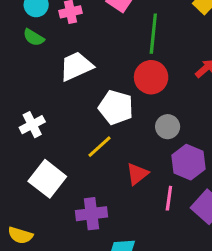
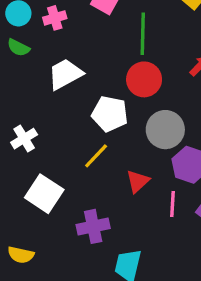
gray circle: (168, 127) -> (165, 130), size x1.5

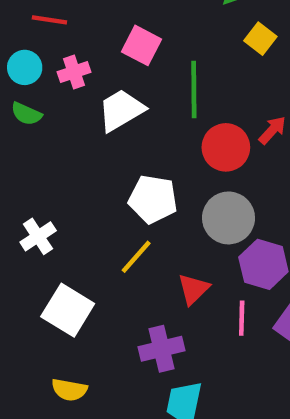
white trapezoid: (65, 74) -> (121, 110), moved
red circle: (144, 79) -> (226, 147), moved
purple cross: (93, 226) -> (161, 349), moved
yellow semicircle: (21, 255) -> (69, 390), moved

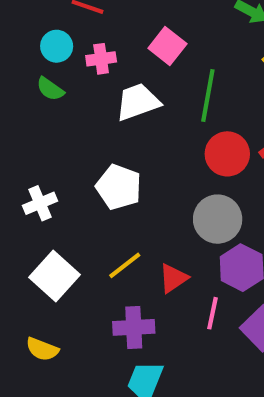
white pentagon: (153, 199) -> (119, 187), moved
yellow line: (136, 257) -> (125, 265), moved

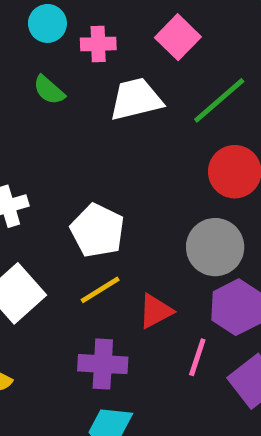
green semicircle: (50, 89) -> (49, 90), moved
green line: (208, 95) -> (219, 100), turned 33
white pentagon: (119, 187) -> (97, 231), moved

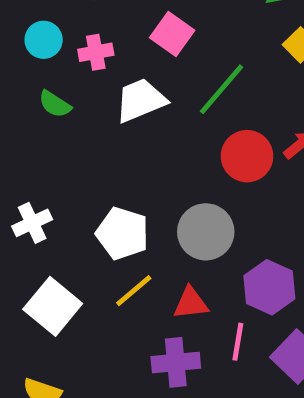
gray circle: (215, 247) -> (206, 232), moved
red triangle: (156, 311) -> (191, 303), turned 30
purple cross: (103, 364) -> (176, 362), moved

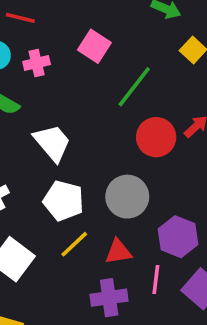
white trapezoid: (140, 100) -> (52, 143), moved, turned 75

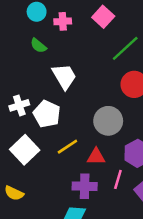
white pentagon: (64, 201) -> (47, 114), moved

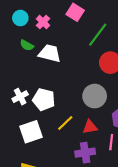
pink cross: (63, 21) -> (43, 22), turned -32
white trapezoid: (64, 76) -> (50, 53), moved, turned -35
white square: (25, 150) -> (31, 132), turned 35

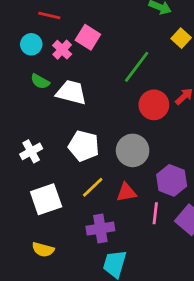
pink square: (75, 12) -> (88, 37), moved
white pentagon: (44, 100) -> (84, 146), moved
purple cross: (85, 153) -> (100, 229), moved

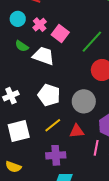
pink square: (88, 37) -> (60, 33), moved

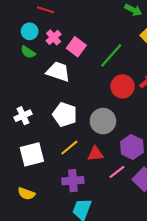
green semicircle: (22, 46) -> (28, 52), moved
pink line: (96, 148) -> (117, 172), turned 42

